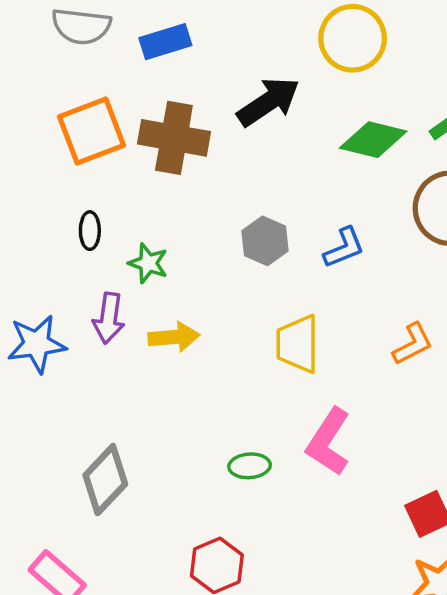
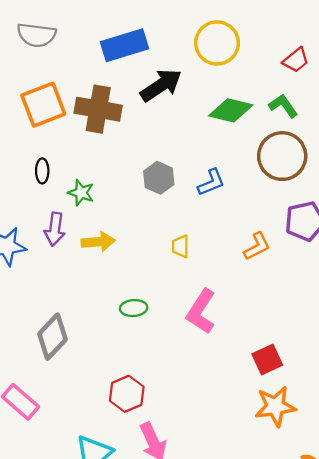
blue rectangle: (165, 42) -> (124, 45), moved, size x1.4
yellow trapezoid: (298, 344) -> (180, 246), size x0.6
green ellipse: (250, 466) -> (134, 308), moved

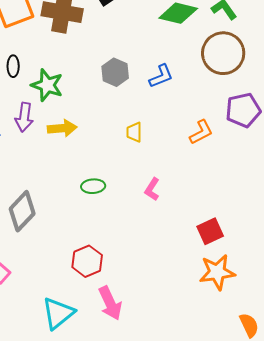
green star: (81, 193) -> (47, 85), size x1.4
pink L-shape: (201, 311) -> (152, 189), size x0.6

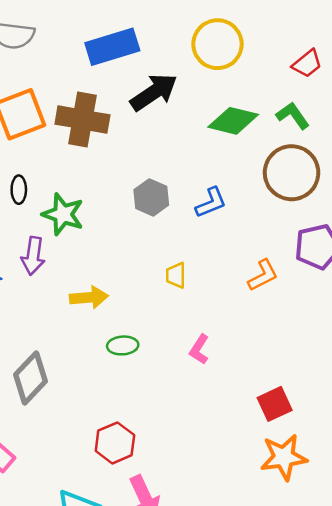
yellow arrow: (62, 128) -> (89, 297), moved

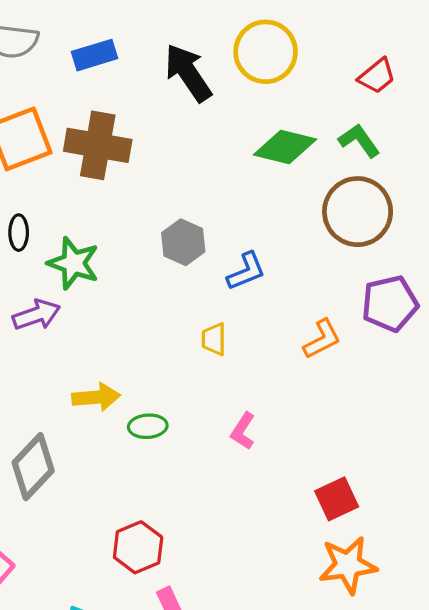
blue rectangle: (112, 47) -> (94, 55), moved, size x0.7
black arrow: (154, 92) -> (188, 73), moved, turned -90
blue L-shape: (211, 203) -> (246, 271), moved
purple arrow: (33, 256) -> (36, 315), turned -117
yellow arrow: (89, 297) -> (96, 397), moved

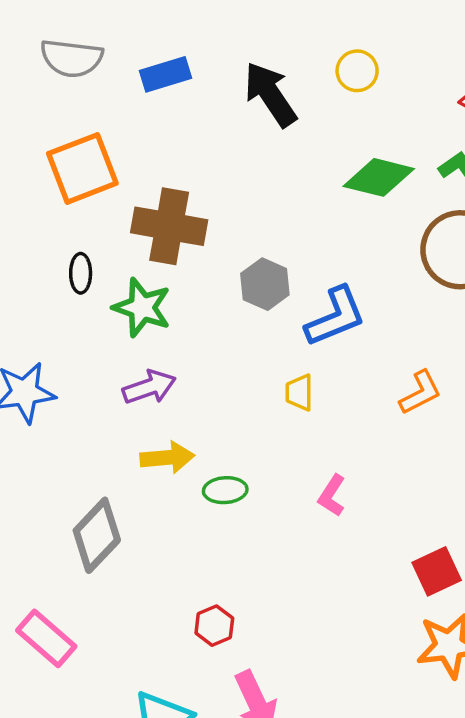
yellow circle: (266, 52) -> (357, 71), size x0.6
brown cross: (98, 145) -> (169, 226), moved
blue L-shape: (246, 271) -> (335, 317), size x1.4
purple arrow: (36, 315) -> (149, 387), moved
red hexagon: (138, 547) -> (214, 626), size x0.7

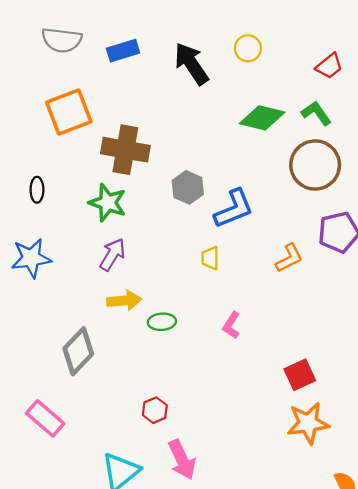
black ellipse: (81, 273) -> (37, 190), moved
purple arrow: (149, 387) -> (112, 255), turned -40

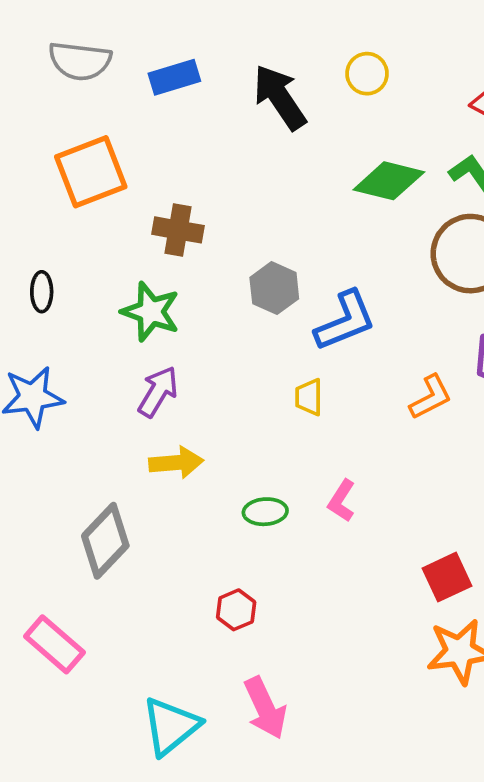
brown cross: (125, 150) -> (178, 230), size x0.7
green ellipse: (162, 322) -> (265, 512), moved
red hexagon: (155, 410) -> (236, 610), moved

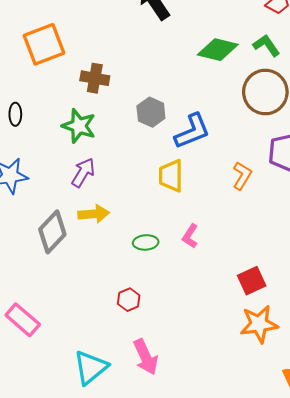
yellow trapezoid: (309, 397) -> (171, 176), size x1.5
orange L-shape: (431, 397) -> (242, 176), turned -32
gray diamond: (105, 541) -> (52, 232), moved

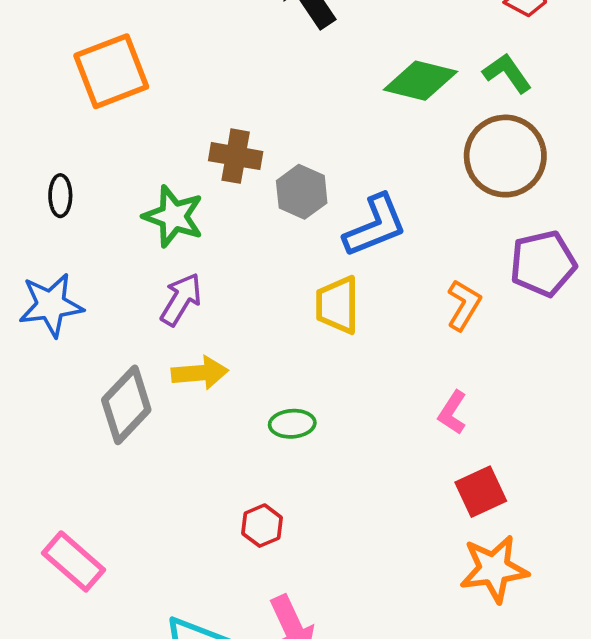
brown cross: (95, 78) -> (236, 156), moved
pink L-shape: (190, 236) -> (452, 412), moved

